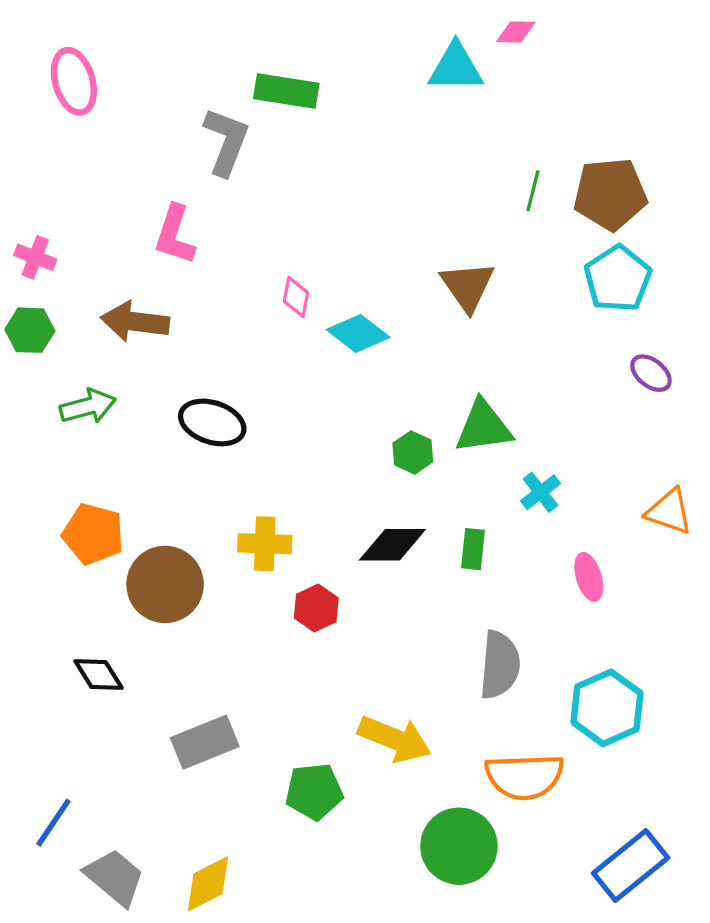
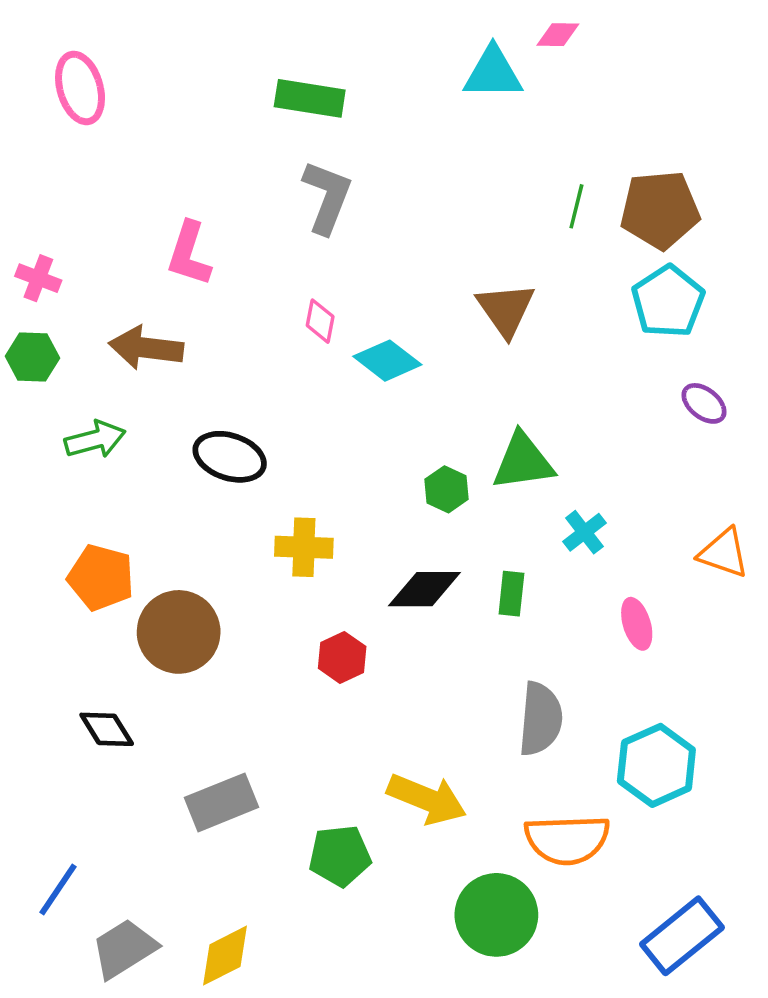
gray L-shape: (226, 141) -> (327, 197), moved
yellow cross: (265, 544) -> (304, 547), moved
gray trapezoid: (115, 877) -> (124, 949), turned -72

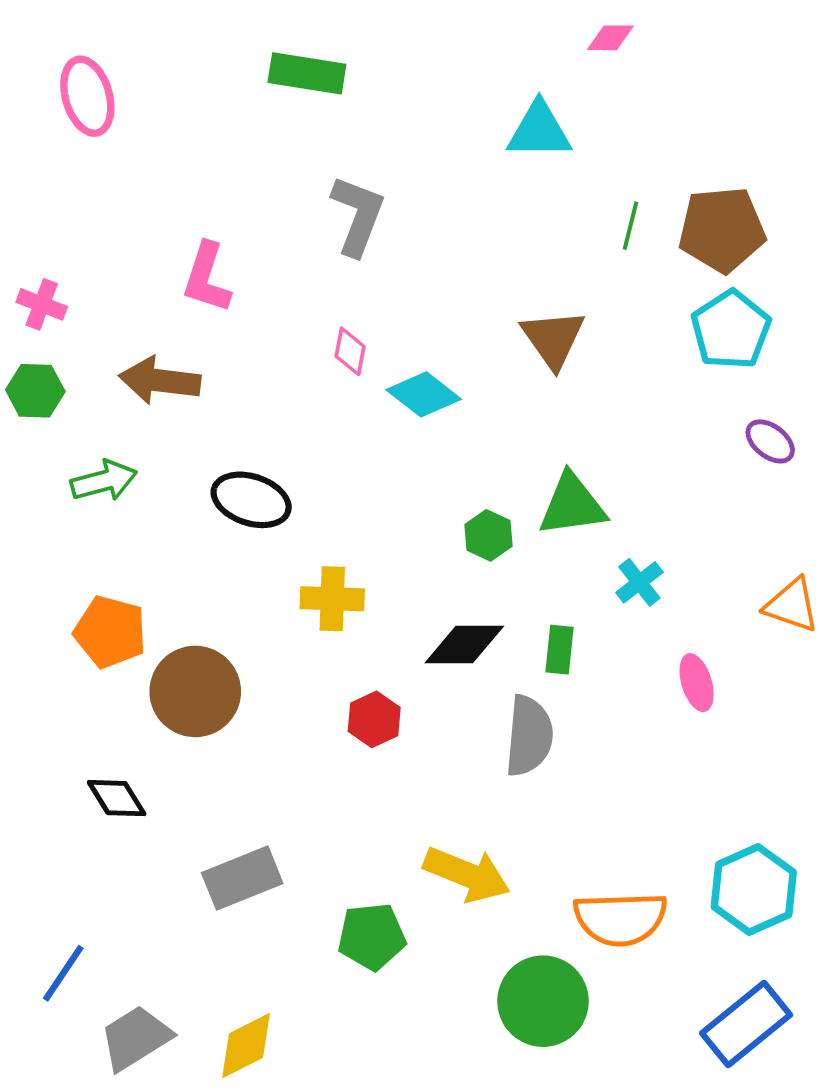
cyan triangle: (493, 73) -> (539, 130), moved
green rectangle: (310, 98) -> (307, 73), moved
gray semicircle: (540, 719) -> (529, 736), moved
cyan hexagon: (656, 765) -> (754, 889), moved

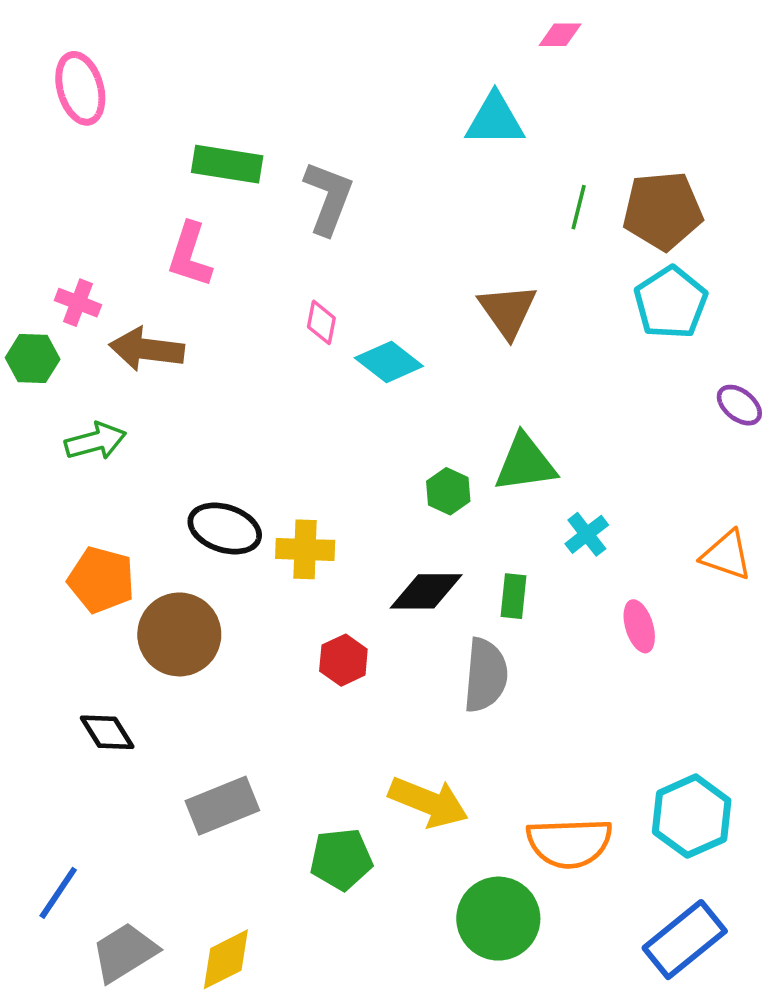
green rectangle: (307, 73) -> (227, 164), moved
pink cross: (42, 304) -> (78, 303), moved
purple ellipse: (770, 441) -> (739, 405), moved
black ellipse: (251, 500) -> (225, 529), moved

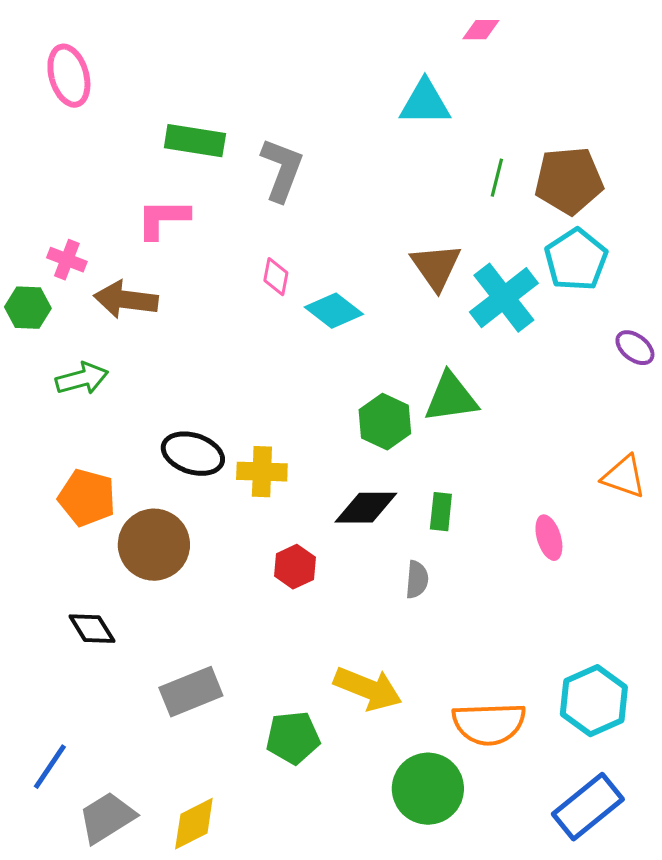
pink L-shape: (190, 255) -> (163, 219), turned 72
green hexagon: (448, 491) -> (385, 422), size x1.4
cyan cross: (587, 534) -> (504, 298), moved, size x1.8
gray semicircle: (486, 675) -> (417, 580), size x0.6

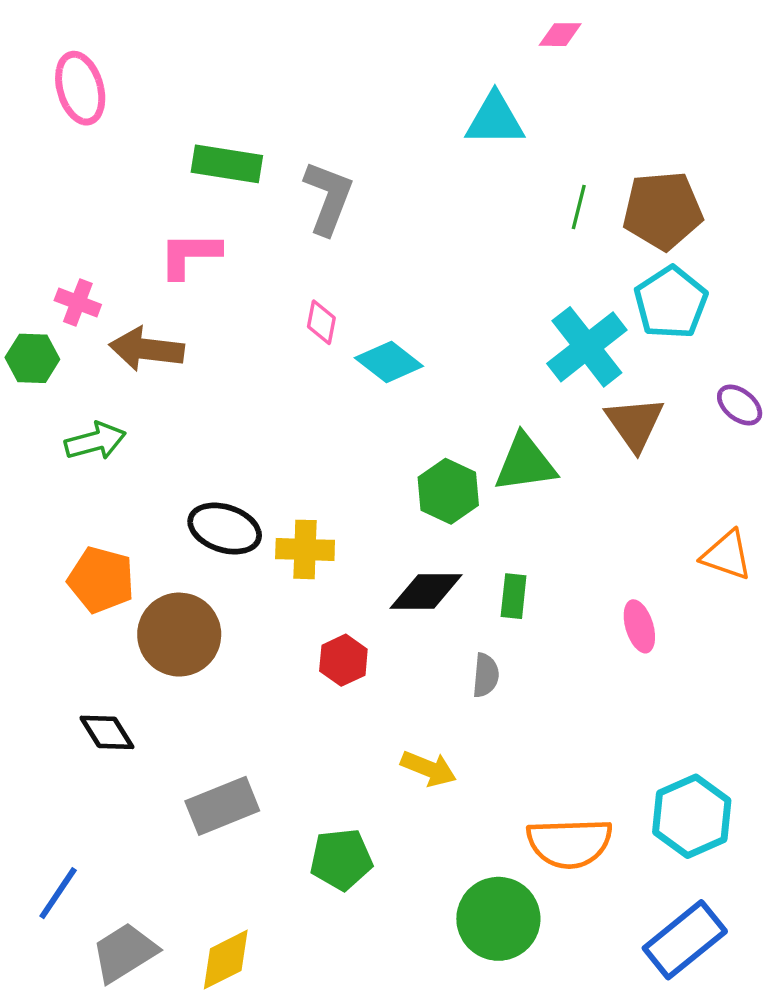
brown triangle: (436, 267) -> (635, 424), moved
yellow arrow: (368, 689) -> (429, 769), moved, size x0.7

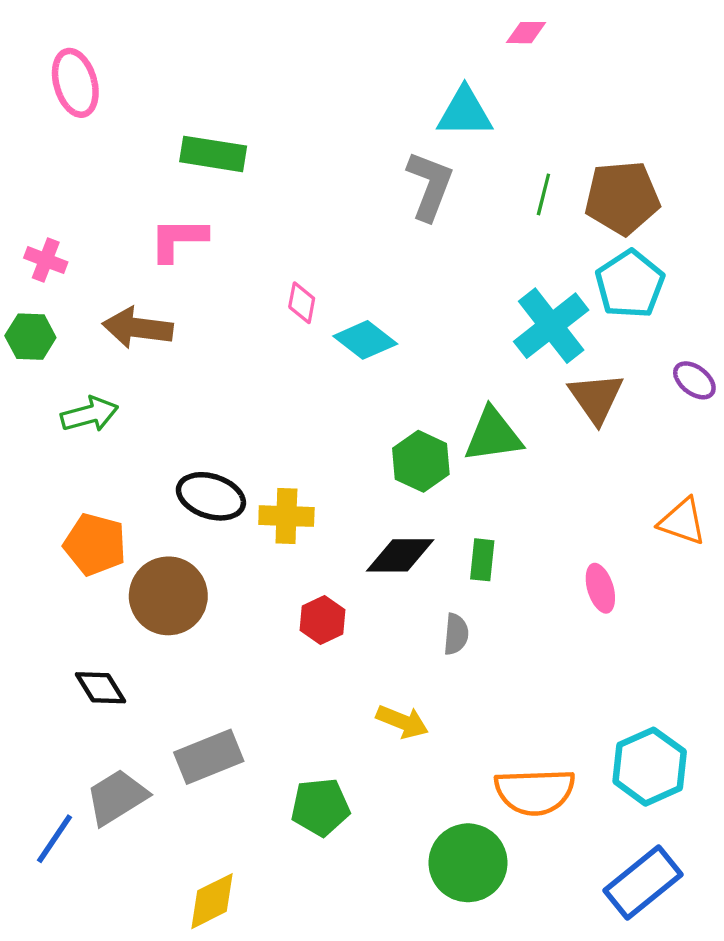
gray L-shape: (328, 198) -> (430, 186), moved
pink cross: (78, 303) -> (46, 260), moved
gray trapezoid: (124, 953) -> (117, 797), moved

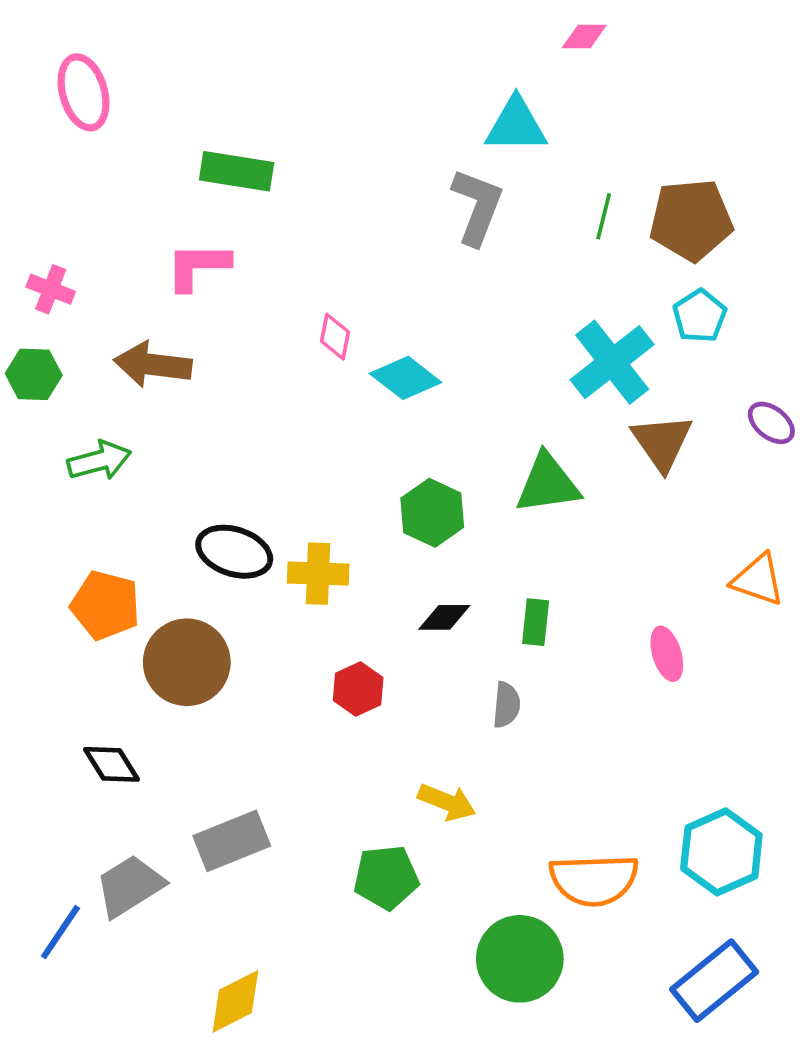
cyan pentagon: (630, 284) -> (700, 316), size x0.7
green hexagon: (421, 461) -> (432, 513), moved
black diamond: (400, 555) -> (444, 617), size x0.7
green pentagon: (320, 807) -> (386, 877), moved

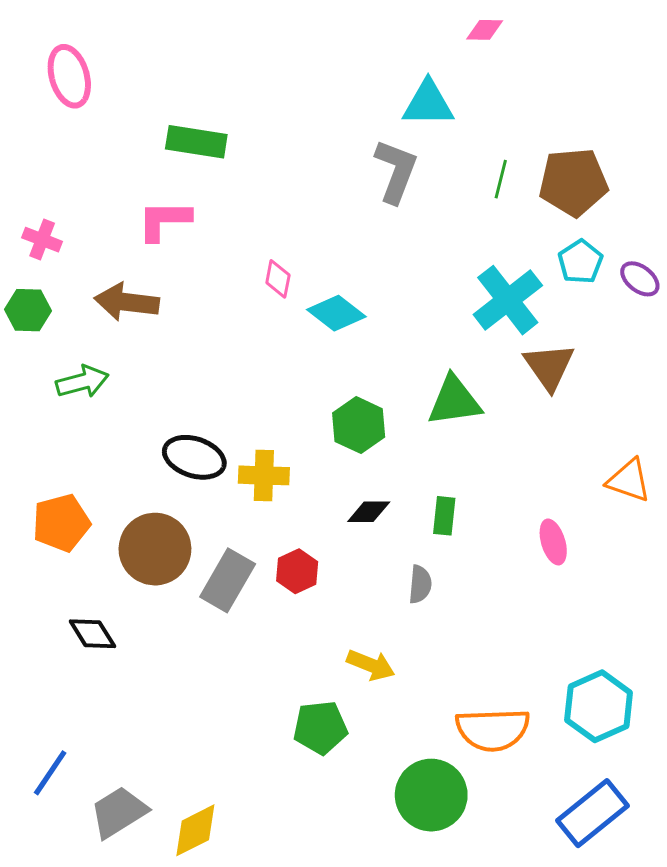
purple ellipse: (771, 423) -> (640, 279), moved
orange pentagon: (105, 605) -> (61, 523), moved, turned -30
gray rectangle: (232, 841) -> (228, 580), moved, turned -38
gray trapezoid: (130, 886) -> (119, 812), moved

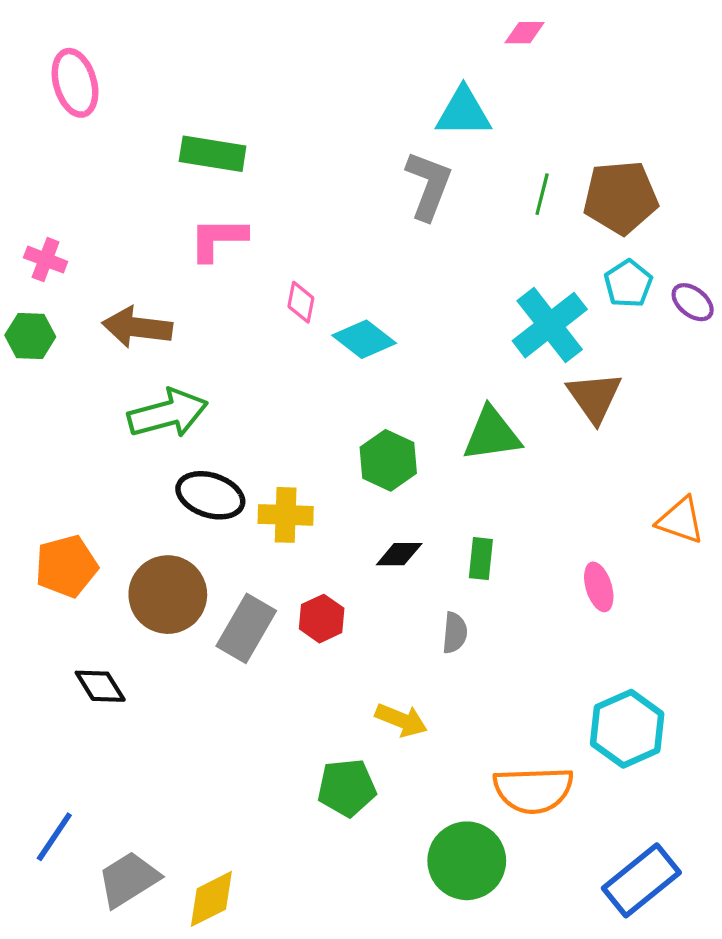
pink L-shape: (164, 220) -> (218, 239), moved
green arrow: (82, 382) -> (168, 413), moved, size x1.4
cyan hexagon: (599, 706) -> (627, 729), moved

